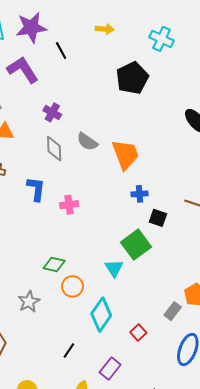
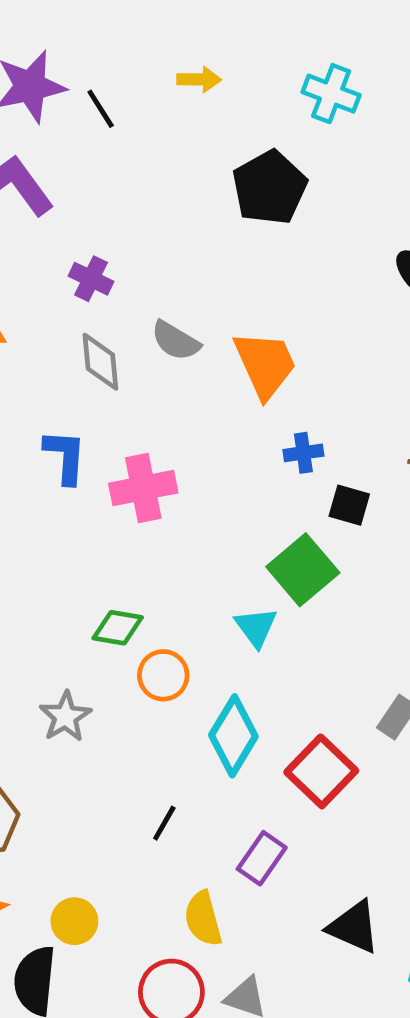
black line: (61, 50) -> (101, 109), moved
pink cross: (69, 205) -> (143, 488), size x1.5
red square: (138, 333) -> (321, 771), size x1.8

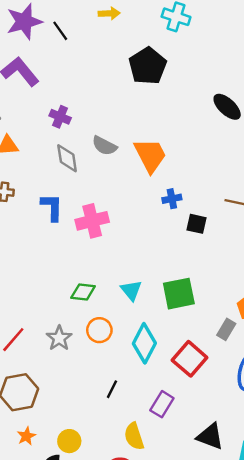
green square: (303, 570) -> (179, 294), moved, turned 32
cyan triangle: (256, 627) -> (131, 290), moved
orange circle: (163, 675) -> (99, 330), moved

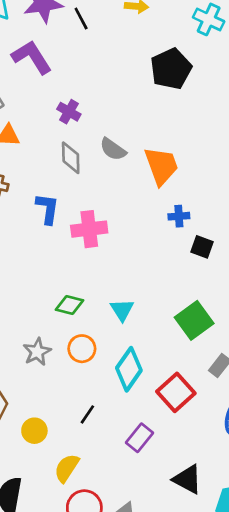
green square: (179, 294) -> (194, 320), moved, turned -32
yellow semicircle: (134, 436) -> (67, 468), moved, turned 44
yellow circle: (69, 441) -> (34, 431), moved

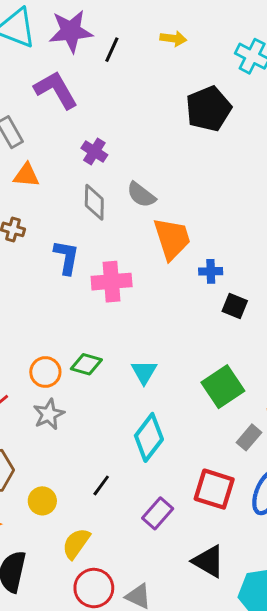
black line: (81, 19) -> (112, 50), turned 50
orange trapezoid: (161, 166) -> (172, 239), moved
orange circle: (82, 349) -> (45, 372), moved
red square: (176, 392) -> (214, 489), moved, turned -33

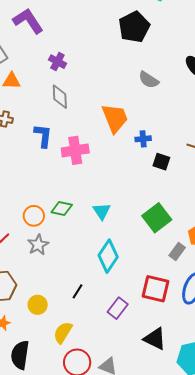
gray semicircle: (141, 195) -> (149, 80), moved

